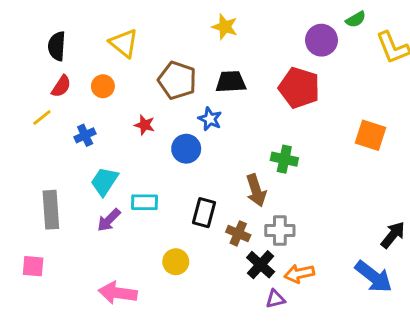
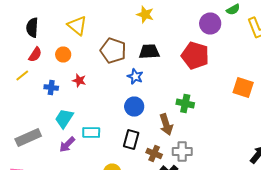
red star: (145, 125) -> (79, 80), moved
blue cross: (85, 135) -> (51, 88), turned 32
blue circle: (186, 149) -> (134, 106), moved
gray rectangle: (51, 210) -> (28, 138), turned 70

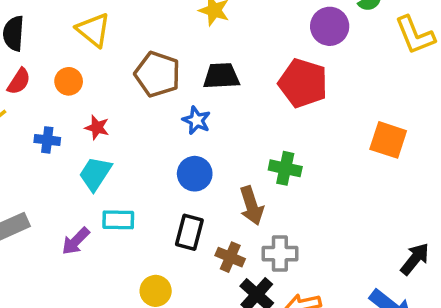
cyan trapezoid: (64, 118) -> (95, 174), moved

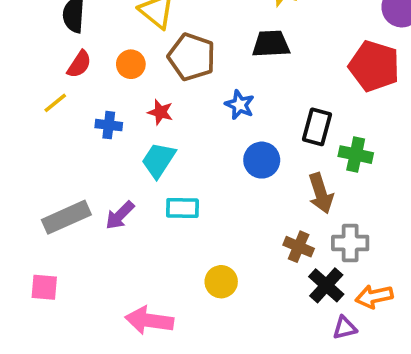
brown pentagon: (157, 74) -> (192, 57), moved
black trapezoid: (221, 76) -> (271, 44), moved
blue star: (196, 120) -> (240, 105), moved
black rectangle: (189, 232) -> (317, 127), moved
purple arrow: (76, 241) -> (120, 215), moved

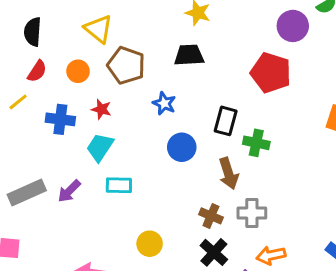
blue cross: (109, 125) -> (60, 119), size x1.4
black cross: (326, 285) -> (214, 252), moved

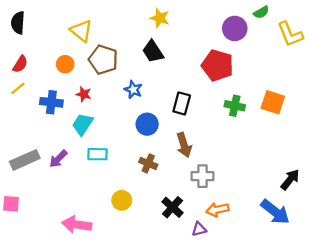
black semicircle: (33, 32) -> (18, 23), moved
black trapezoid: (189, 55) -> (153, 52), turned -120
red semicircle: (37, 71) -> (20, 64), moved
green cross: (256, 143) -> (235, 106), moved
brown cross: (211, 216) -> (148, 163), moved

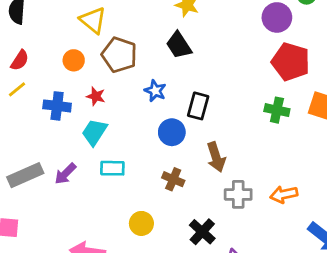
red pentagon: (217, 65) -> (291, 62), moved
black rectangle: (182, 103) -> (198, 106), moved
orange arrow: (217, 210) -> (284, 194), moved

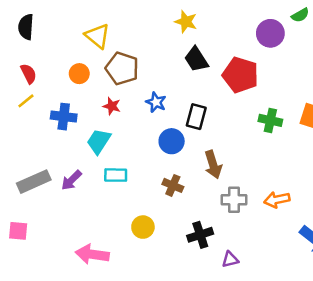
black trapezoid: (179, 45) -> (196, 59), moved
red semicircle: (20, 60) -> (29, 74), turned -60
red pentagon: (291, 62) -> (240, 75), moved
red star: (96, 96) -> (112, 106), moved
black cross: (202, 232) -> (200, 235), turned 30

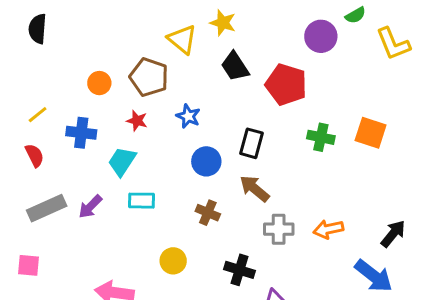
yellow triangle: (97, 36) -> (182, 39), moved
red semicircle: (29, 74) -> (35, 155), moved
black rectangle: (196, 117) -> (252, 143), moved
brown arrow: (213, 165) -> (255, 189), turned 148
black cross: (200, 235) -> (239, 270), turned 35

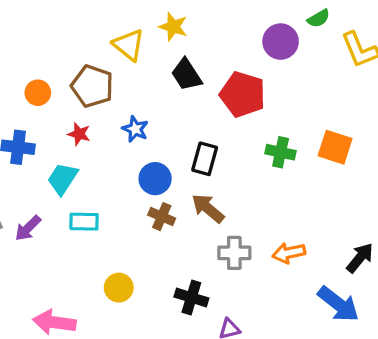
brown cross: (208, 213) -> (162, 217), moved

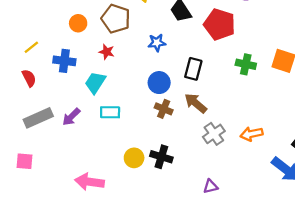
blue star: (135, 129) -> (157, 43), moved, turned -30
gray cross: (234, 253) -> (214, 134), turned -35
black cross: (191, 297) -> (161, 157), moved

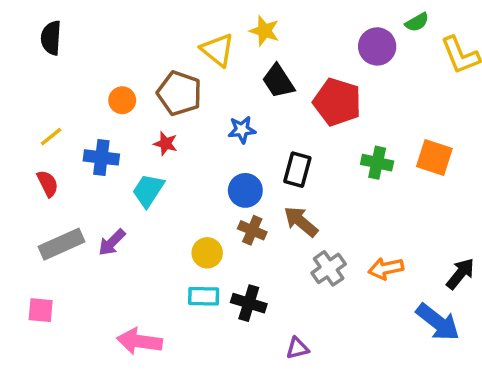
cyan rectangle: (110, 112) -> (204, 296), moved
yellow circle: (134, 158) -> (207, 253), moved
purple triangle: (210, 186) -> (297, 348), moved

